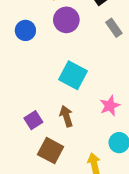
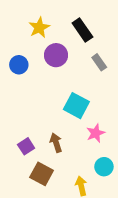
cyan square: (73, 75) -> (76, 106), moved

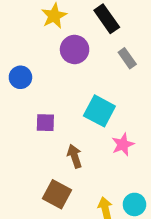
blue circle: (19, 65) -> (20, 77), moved
purple square: (26, 146) -> (45, 123), moved, turned 35
cyan circle: (104, 167) -> (134, 204), moved

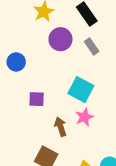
gray rectangle: (127, 58) -> (92, 46), moved
pink star: (123, 145) -> (84, 117), moved

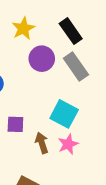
gray rectangle: (92, 46) -> (76, 67), size x1.5
brown arrow: (60, 127) -> (42, 143), moved

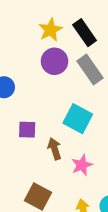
yellow star: (23, 28) -> (50, 30), moved
pink star: (68, 144) -> (82, 165), moved

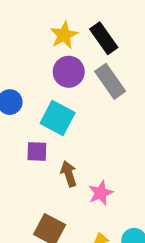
cyan square: (78, 119) -> (58, 118), moved

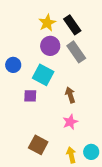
brown arrow: (69, 174) -> (70, 95), moved

